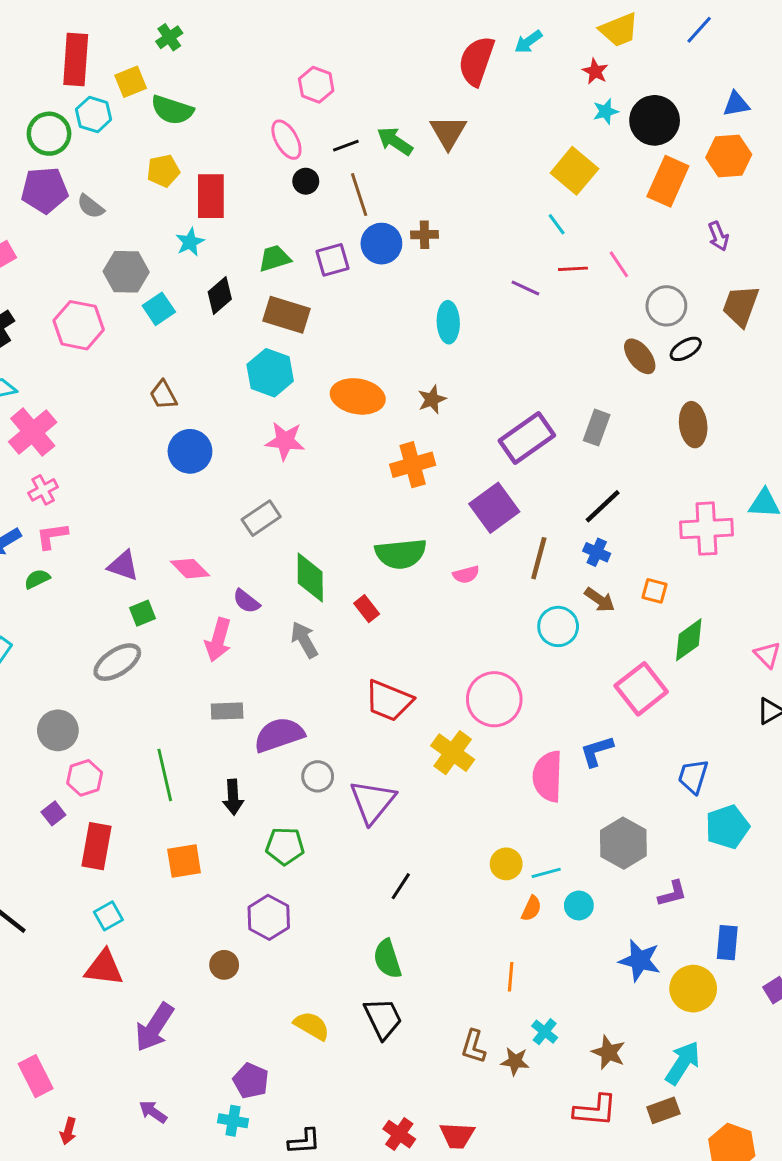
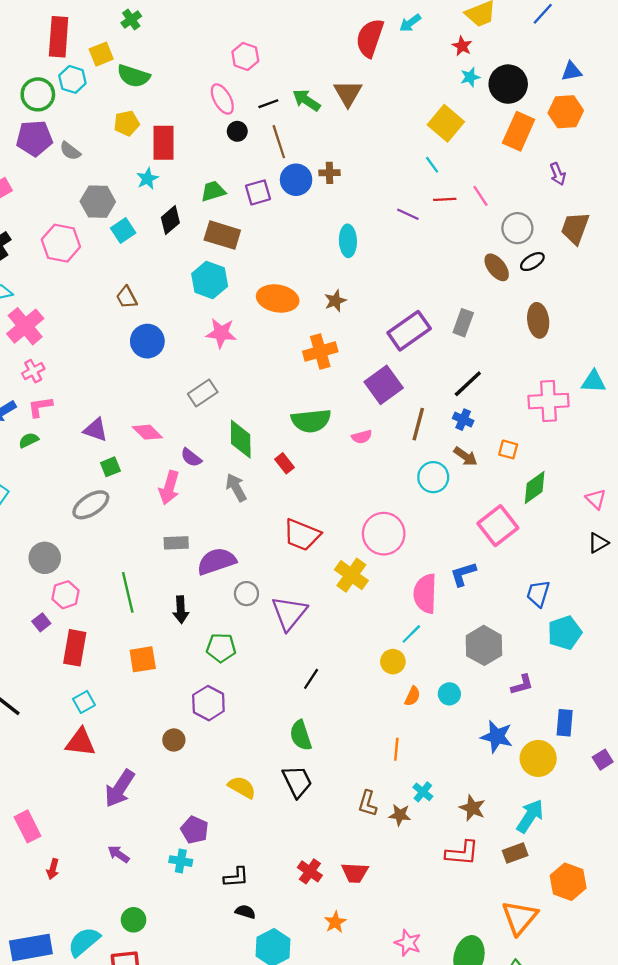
cyan line: (546, 873) -> (411, 634), moved, turned -30

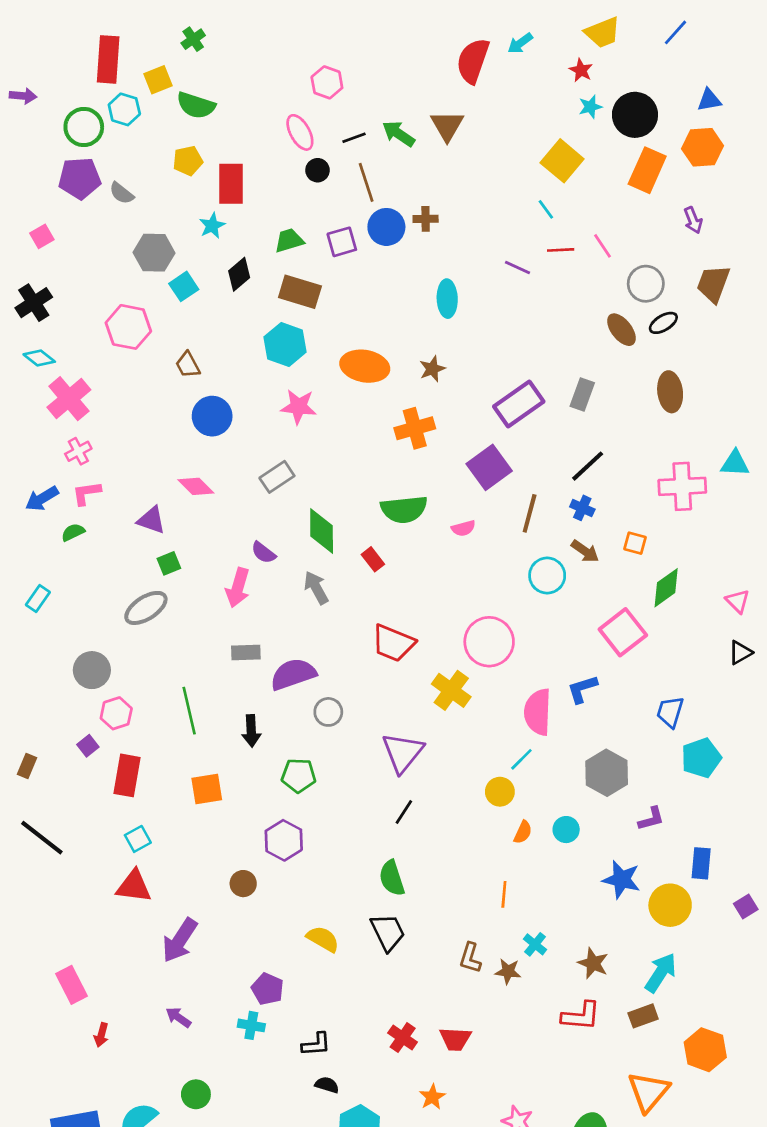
pink hexagon: (61, 243) -> (128, 327), moved
pink diamond: (147, 432) -> (196, 486), moved
purple triangle: (289, 613) -> (403, 753), moved

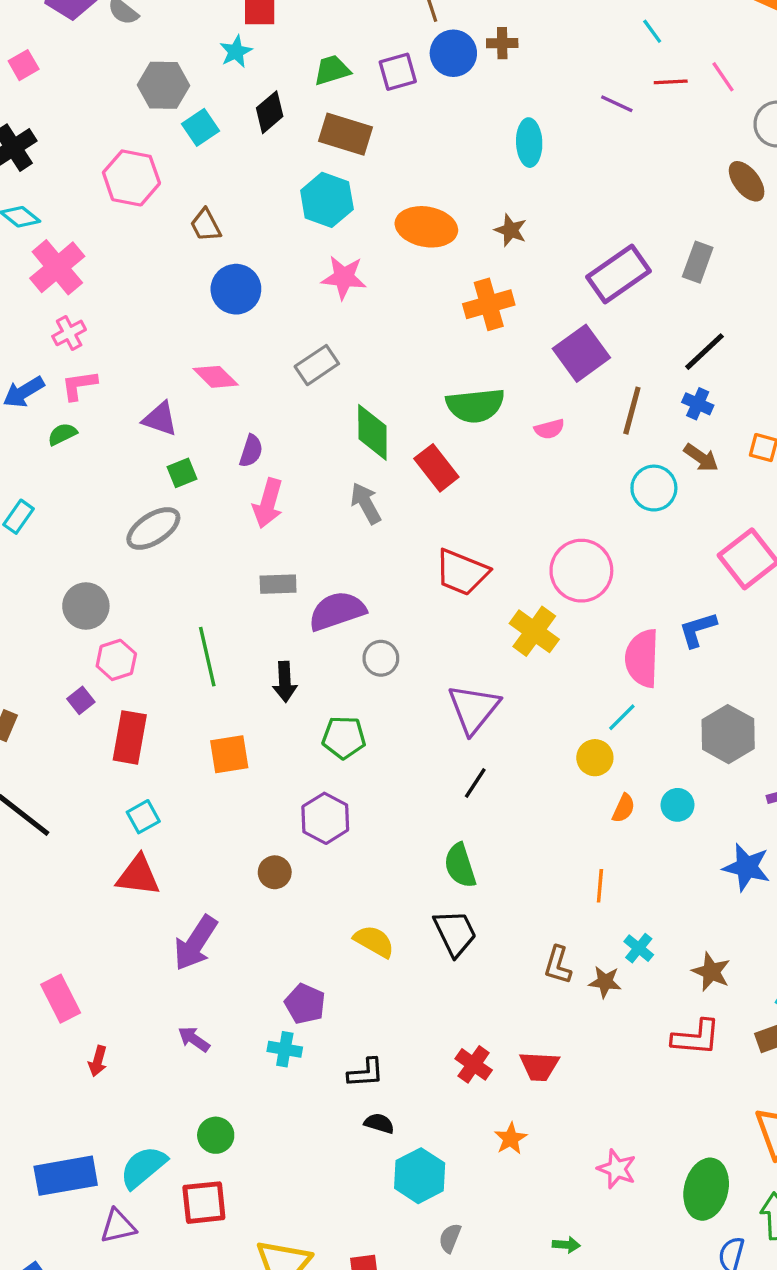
brown star: (432, 369) -> (511, 230), turned -30
purple semicircle: (263, 553) -> (251, 451), moved, turned -110
red rectangle: (373, 559) -> (436, 468), size x1.5

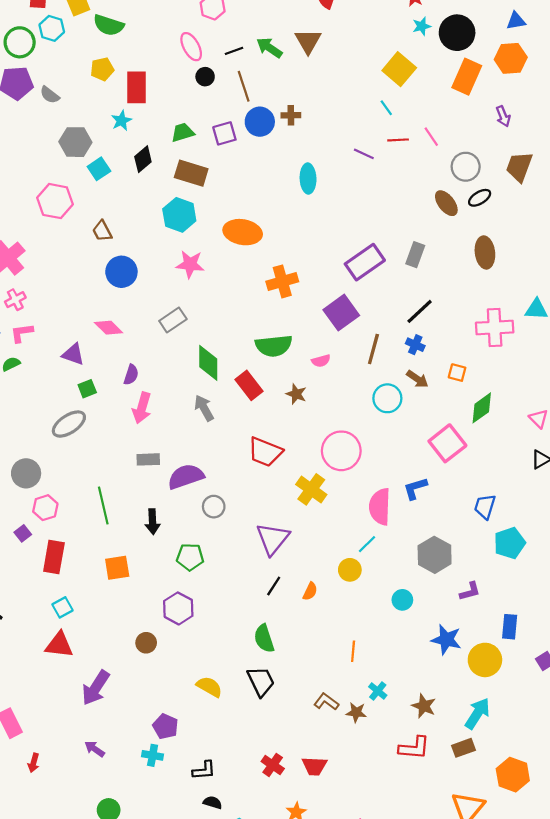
brown star: (511, 230) -> (296, 394), moved
orange semicircle: (624, 808) -> (310, 591), moved
brown L-shape: (558, 965) -> (326, 702), turned 110

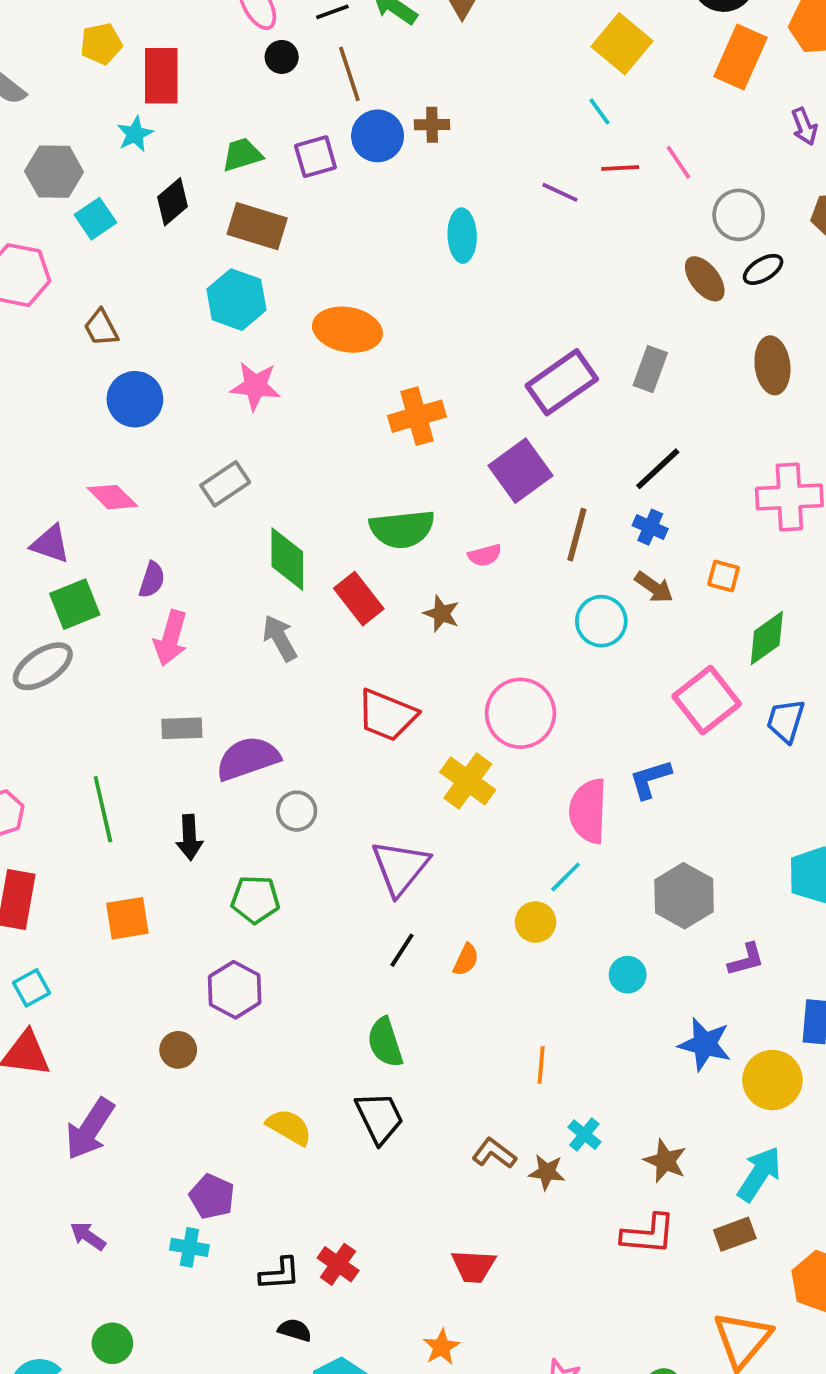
green square: (87, 389) -> (75, 604), size x1.5
blue trapezoid: (485, 507) -> (786, 721), moved
red cross: (273, 765) -> (338, 1264), moved

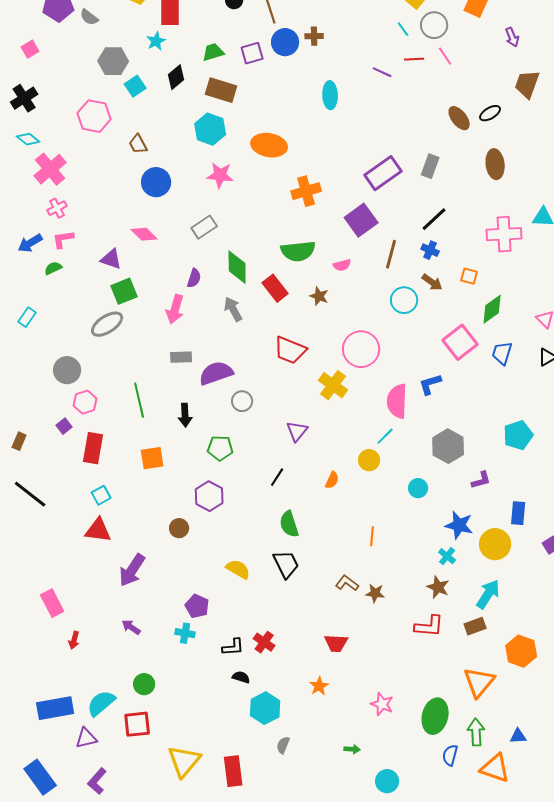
gray circle: (739, 215) -> (434, 25), moved
purple semicircle: (152, 580) -> (194, 278), moved
purple triangle: (400, 867) -> (297, 431), size x0.7
black line: (402, 950) -> (277, 477), moved
cyan cross: (584, 1135) -> (447, 556), moved

